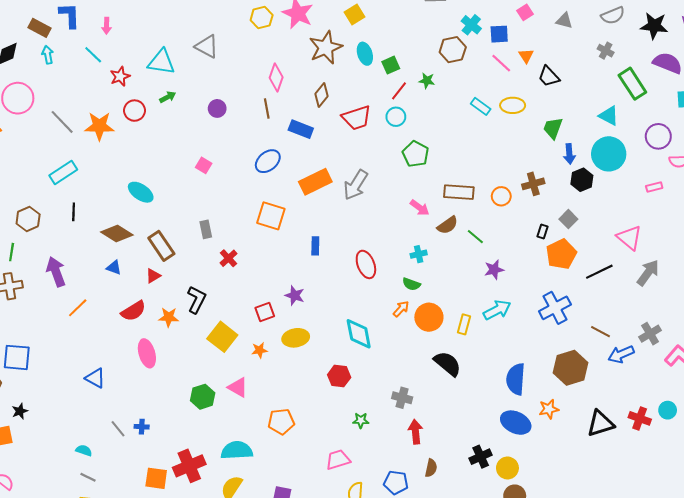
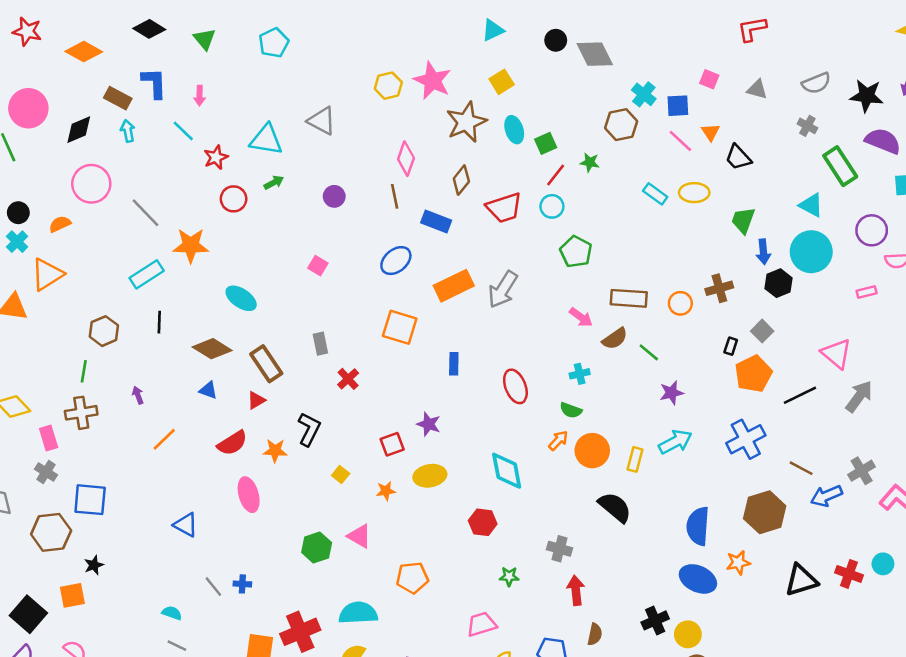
pink square: (525, 12) -> (709, 79), turned -35
orange star: (99, 126) -> (191, 245), moved
purple arrow: (56, 272) -> (138, 395), size x0.5
yellow square: (222, 337) -> (341, 474), size x0.5

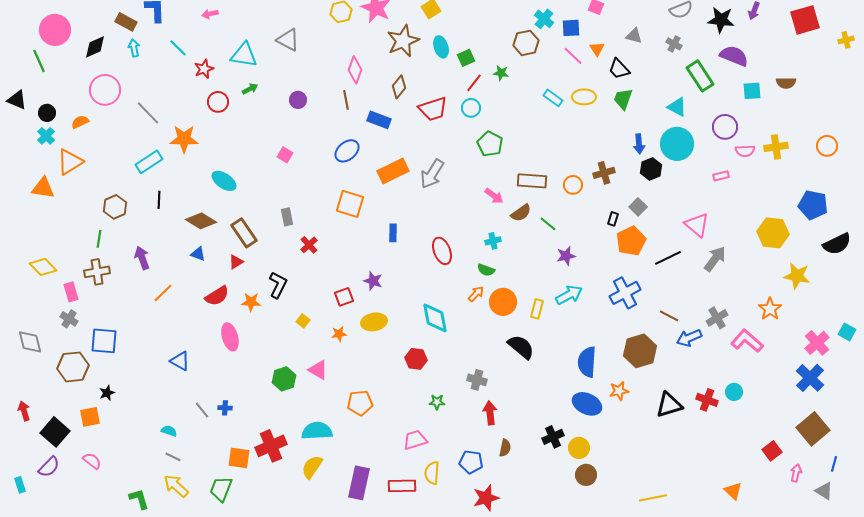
gray triangle: (757, 89) -> (634, 36), moved
pink arrow: (200, 96) -> (210, 14), moved, turned 77
green trapezoid: (743, 220) -> (623, 99), moved
purple arrow: (138, 395) -> (142, 258), size x1.6

